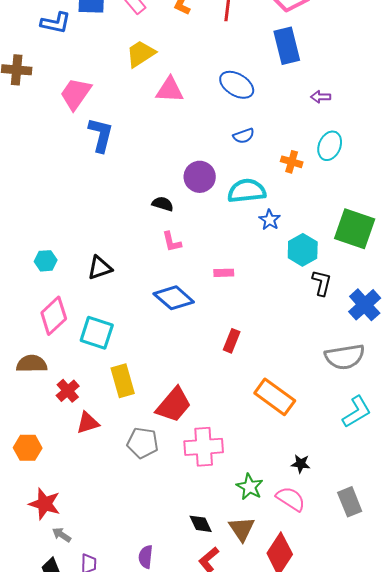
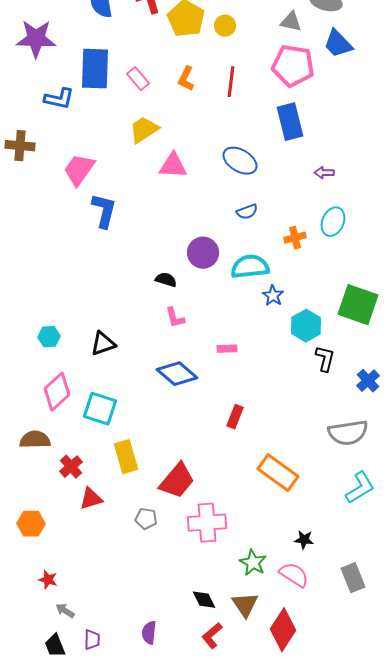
orange cross: (292, 162) -> (295, 238), turned -30
blue cross: (365, 305) -> (368, 381), size x0.7
gray pentagon: (143, 443) -> (146, 519), size x0.7
red star: (45, 504) -> (48, 580), size x0.6

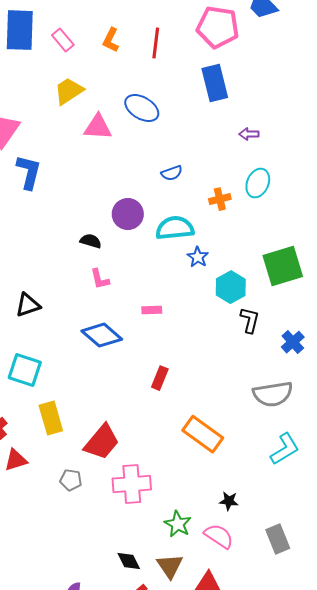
blue ellipse: (240, 161) -> (142, 108), moved
green square: (358, 305) -> (283, 266), turned -36

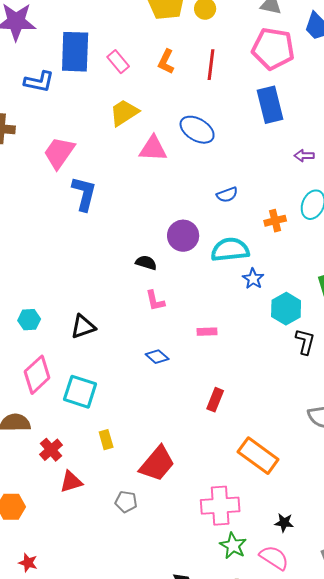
blue diamond: (102, 335) -> (157, 357), size x0.6
yellow rectangle: (51, 418) -> (106, 440), size x0.6
pink cross: (132, 484) -> (220, 506), moved

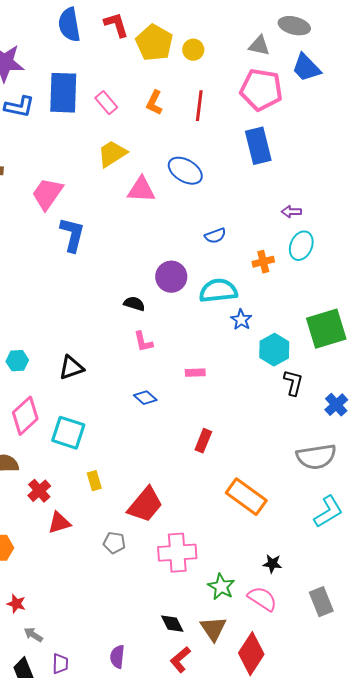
blue L-shape: (39, 82) -> (19, 107), moved
purple arrow: (304, 156) -> (291, 212), moved
pink cross: (220, 506) -> (177, 553), moved

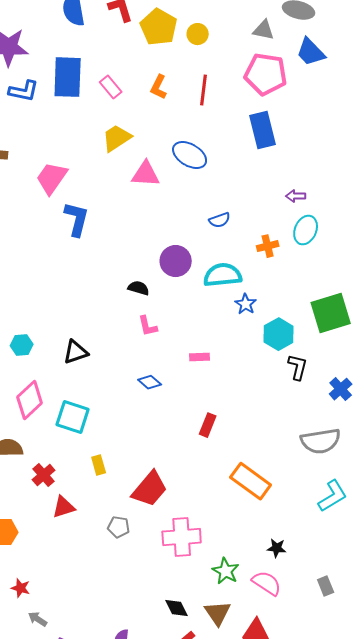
gray rectangle: (321, 602) -> (326, 586), size x0.7

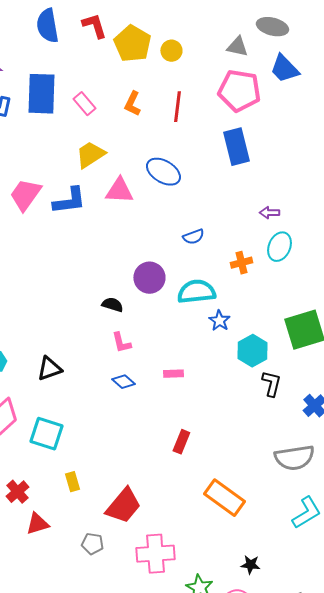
blue L-shape: (77, 219) -> (69, 201), moved, turned 69
blue diamond: (150, 382) -> (123, 382), moved

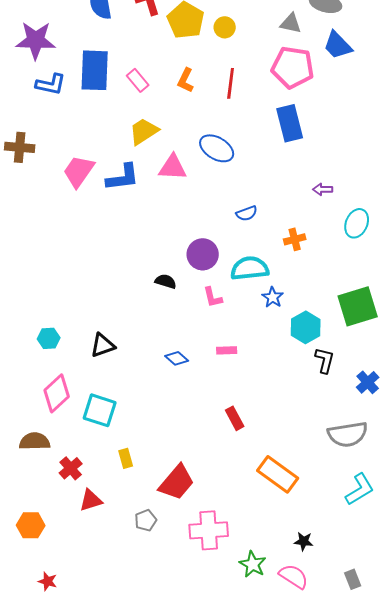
cyan ellipse: (279, 247) -> (357, 223), moved
pink L-shape: (121, 343) -> (213, 297), moved
red rectangle: (181, 442) -> (235, 418), turned -50
gray pentagon: (92, 544) -> (146, 520), turned -30

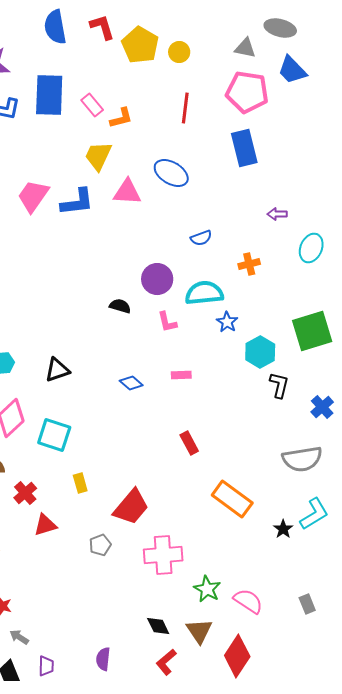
orange L-shape: (186, 80) -> (121, 118), moved, turned -130
yellow trapezoid: (144, 131) -> (98, 156), turned -32
black star: (304, 541) -> (283, 529), moved, turned 30

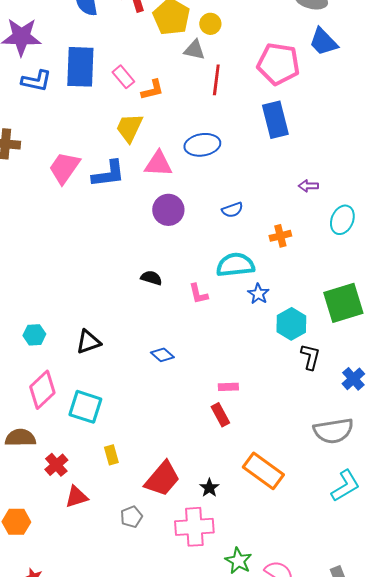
gray triangle: (245, 48) -> (194, 50), moved
blue ellipse: (171, 173) -> (202, 145), turned -40
purple circle: (157, 279) -> (168, 210), moved
pink rectangle: (181, 375) -> (228, 387), moved
black star: (283, 529) -> (209, 488), moved

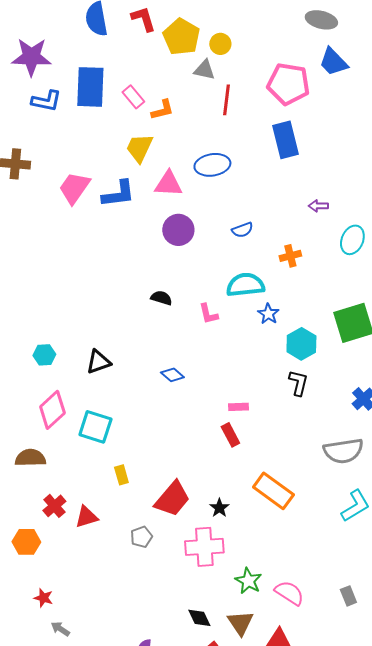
black L-shape: (310, 357) -> (298, 383), moved
red cross: (56, 465) -> (54, 506), moved

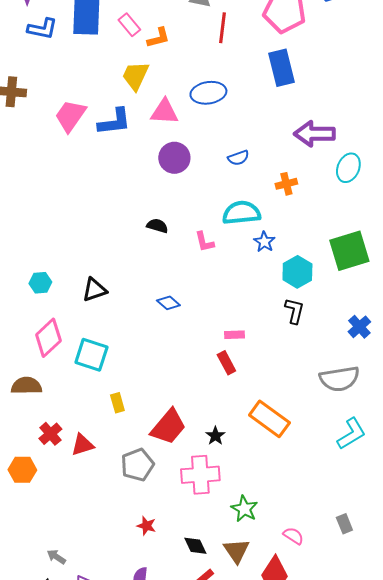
purple arrow: (318, 206) -> (314, 134), size x2.0
gray pentagon: (141, 537) -> (137, 465), size x1.5
pink semicircle: (289, 593) -> (293, 536), moved, size x0.7
red star: (43, 598) -> (146, 526), moved

